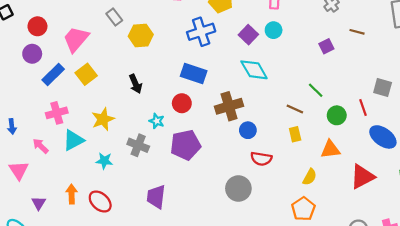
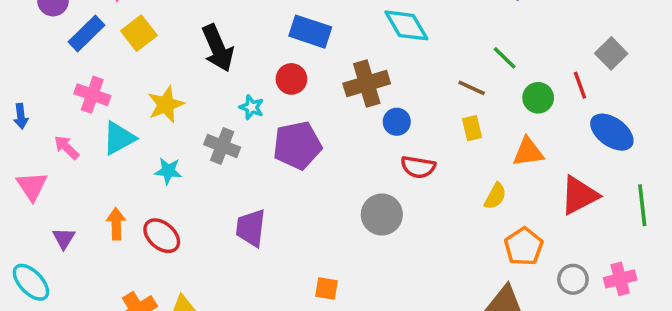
black arrow: (136, 84) -> (218, 48), size x1.5
gray square: (383, 88) -> (611, 53), turned 30
pink cross: (57, 113) -> (92, 95), turned 35
orange pentagon: (303, 209) -> (524, 247), moved

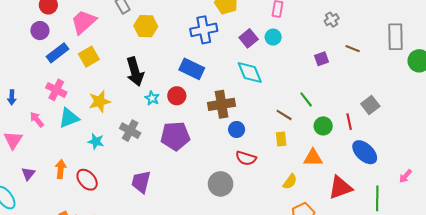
cyan star: (252, 107) -> (152, 98), moved

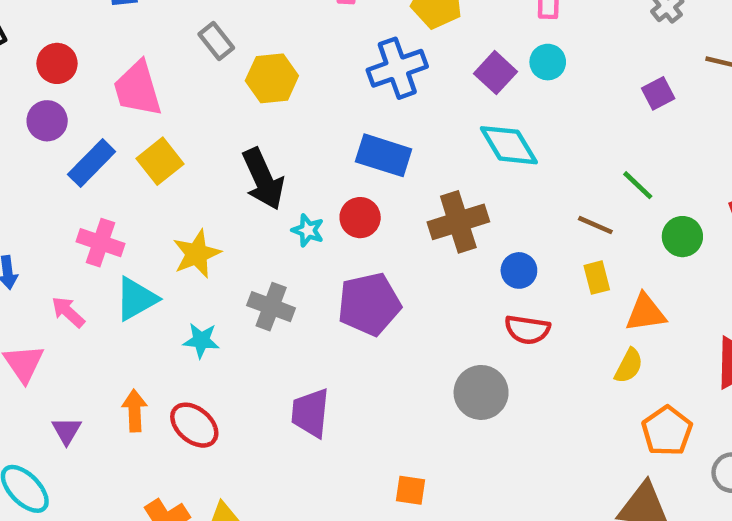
pink trapezoid: (84, 22) -> (138, 89), turned -56
blue circle: (237, 129) -> (519, 270), moved
orange triangle: (313, 158) -> (646, 313), moved

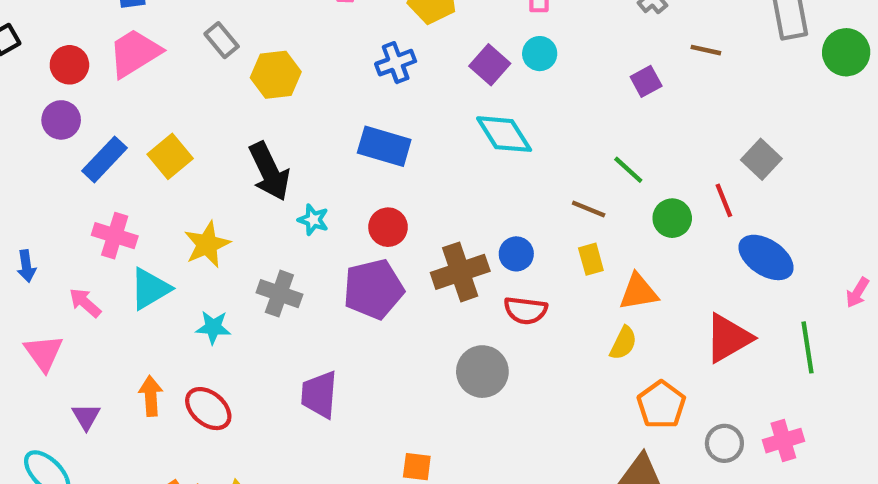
blue cross: (397, 68) -> (396, 63), size x0.7
pink trapezoid: (138, 89) -> (135, 53), moved, turned 76
red circle: (360, 218) -> (388, 227), moved
brown cross: (458, 222) -> (460, 272), moved

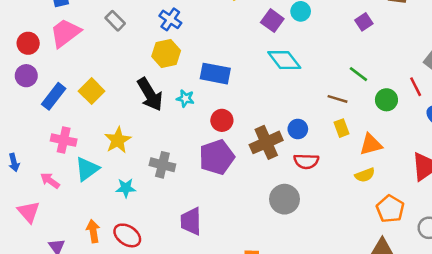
blue cross: (396, 63) -> (170, 19), moved, turned -30
yellow hexagon: (276, 75) -> (166, 53), moved
cyan star: (313, 220) -> (185, 98), moved
yellow semicircle: (623, 343) -> (365, 175), turned 48

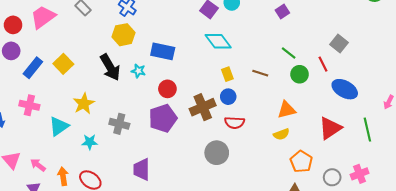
green line: (358, 74) -> (289, 53), moved
yellow rectangle: (341, 128) -> (227, 74), moved
pink cross: (64, 140) -> (29, 105), moved
pink arrow: (50, 181) -> (38, 165), moved

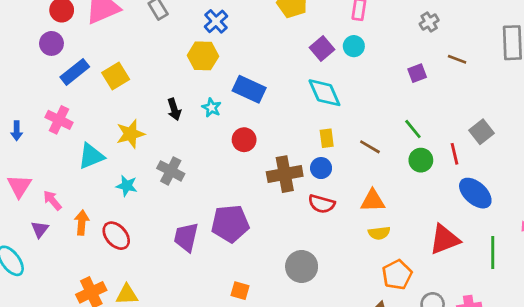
black arrow: (110, 67) -> (174, 109), moved, size x0.6
orange triangle: (287, 110) -> (373, 201), moved
purple pentagon: (163, 118) -> (230, 224), moved
gray circle: (217, 153) -> (302, 266), moved

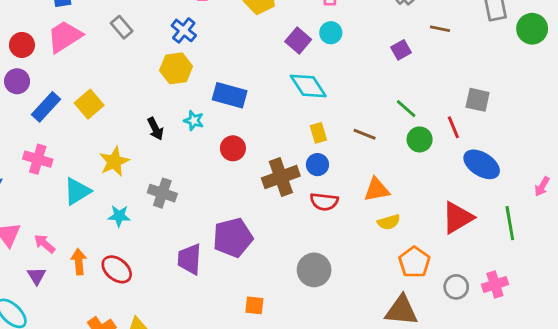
gray square: (481, 132) -> (478, 100), turned -30

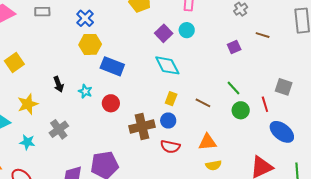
gray rectangle: (122, 27) -> (42, 12), turned -56
yellow hexagon: (176, 68) -> (90, 44), moved
cyan star: (194, 121) -> (85, 91), moved
yellow rectangle: (318, 133) -> (171, 99), turned 32
gray cross: (162, 193) -> (59, 129), turned 30

